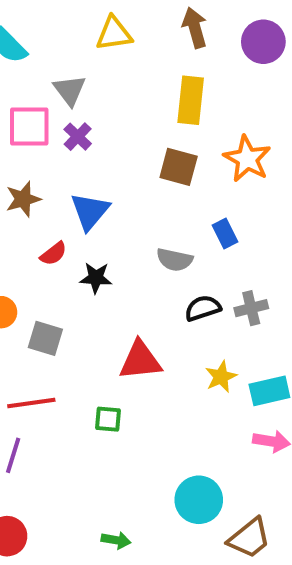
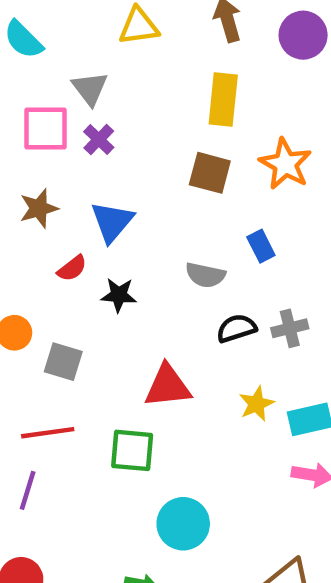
green square: (108, 419) -> (132, 450), size x1.5
cyan circle: (199, 500) -> (183, 524), moved

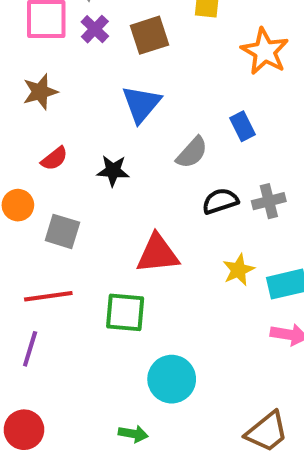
brown square: (210, 173) -> (149, 35), moved, turned -33
blue triangle: (112, 222) -> (141, 104), moved
red semicircle: (72, 268) -> (54, 159), moved
gray semicircle: (205, 275) -> (192, 153), turned -60

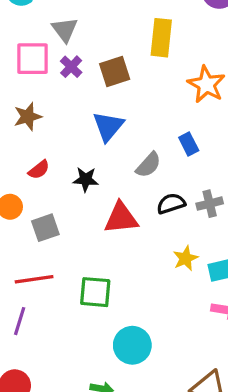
gray square: (62, 231) -> (45, 228), turned -36
red triangle: (158, 254) -> (121, 218), moved

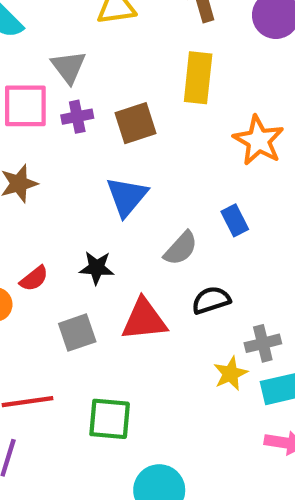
purple cross: (71, 67) -> (77, 117), turned 35
red semicircle: (39, 170) -> (34, 279), moved
gray cross: (210, 204) -> (263, 343), moved
gray square: (45, 228) -> (77, 333), moved

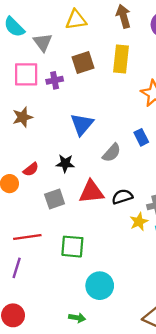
gray triangle: (69, 67) -> (43, 42), moved
brown square: (135, 123) -> (83, 63), moved
black semicircle: (211, 300) -> (122, 197), moved

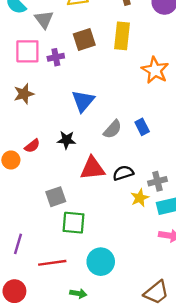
blue rectangle: (141, 137) -> (142, 127), moved
gray square: (55, 199) -> (56, 197), moved
red line: (27, 237) -> (52, 263), moved

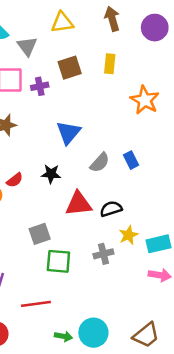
yellow rectangle: (122, 36) -> (110, 64), size x0.7
gray cross: (157, 181) -> (103, 254), moved
cyan circle: (101, 262) -> (93, 333), moved

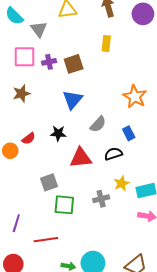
brown square: (70, 68) -> (74, 64), moved
orange star: (145, 100) -> (135, 97), moved
blue rectangle: (131, 160) -> (129, 133), moved
black semicircle: (111, 209) -> (113, 154), moved

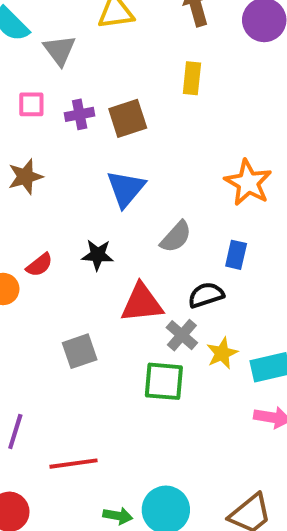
pink square: (25, 57) -> (31, 104), size x0.6
blue rectangle: (129, 133) -> (236, 255), turned 40
gray cross: (101, 199) -> (182, 335), moved, turned -35
green square: (64, 205) -> (164, 381), moved

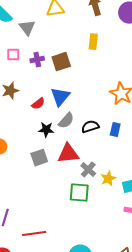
gray semicircle: (176, 237) -> (66, 121), moved
red semicircle: (39, 265) -> (38, 104), moved
black semicircle: (206, 295) -> (90, 127), moved
gray square: (80, 351) -> (39, 158), moved

